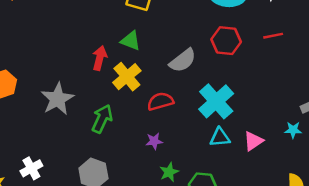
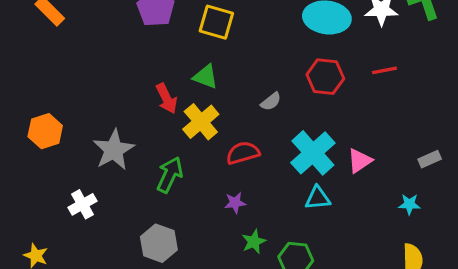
red arrow: (100, 58) -> (167, 98), turned 140
gray semicircle: (183, 60) -> (271, 102), size x0.6
cyan star: (293, 130) -> (409, 204), moved
pink triangle: (253, 141) -> (360, 161), moved
white cross: (31, 168) -> (82, 204), moved

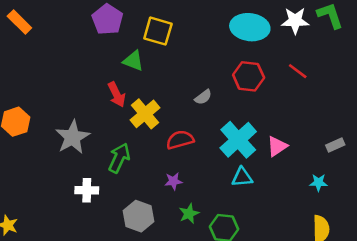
red line: (384, 70) -> (298, 71), turned 48
green triangle: (205, 77) -> (133, 61), moved
white cross: (82, 204) -> (87, 190), moved, turned 30
gray hexagon: (159, 243) -> (139, 216), moved

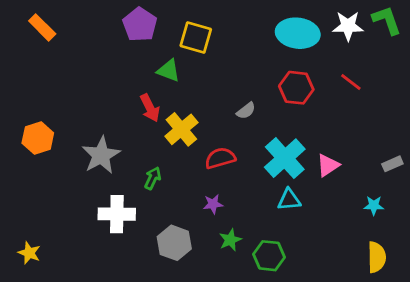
green arrow: (119, 158) -> (153, 178), size x0.7
white cross: (87, 190) -> (117, 214), size x1.4

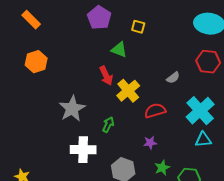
yellow square: (196, 37) -> (138, 27), size x0.6
orange hexagon: (38, 138) -> (36, 62), moved

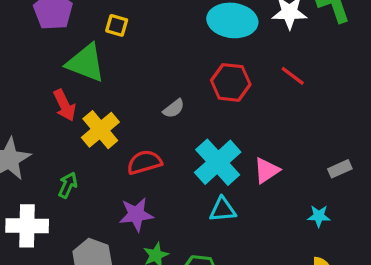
green triangle: (119, 50) -> (86, 63), size x1.5
purple star: (150, 143) -> (136, 214), size x1.5

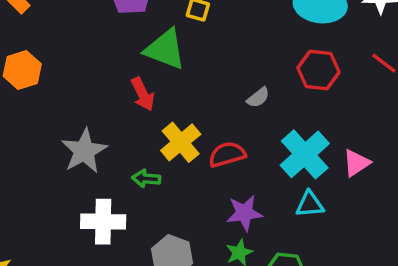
yellow cross: (100, 130) -> (181, 142), moved
green arrow: (68, 185) -> (146, 179), turned -110
purple star: (136, 214) -> (244, 213), moved

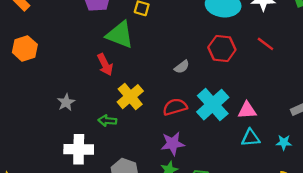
gray star: (84, 151) -> (66, 102), size x0.6
red semicircle: (227, 154) -> (175, 107), moved
pink triangle: (356, 163) -> (247, 110), turned 30
cyan triangle: (310, 204) -> (251, 138), moved

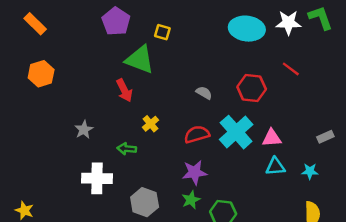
red hexagon: (222, 48) -> (252, 88), moved
gray semicircle: (182, 67) -> (204, 93), turned -112
yellow cross: (130, 97) -> (150, 124), size x0.6

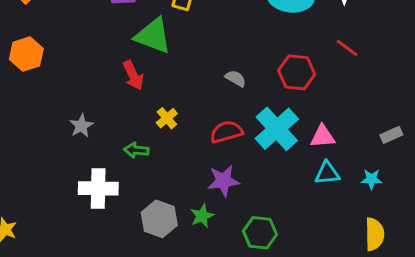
green star: (191, 200) -> (202, 216), moved

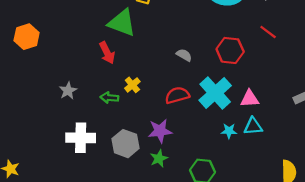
green arrow: (136, 150) -> (109, 98), moved
cyan star: (371, 179) -> (229, 131), moved
purple star: (223, 181) -> (160, 131), moved
gray hexagon: (159, 219) -> (125, 144), moved

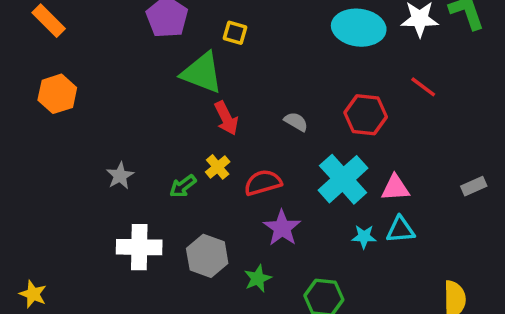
red arrow: (107, 53) -> (226, 118), moved
red semicircle: (177, 95) -> (263, 183), moved
green arrow: (109, 98) -> (183, 186), turned -42
purple star: (160, 131) -> (282, 228), moved, turned -30

